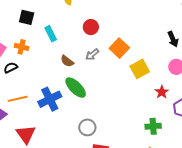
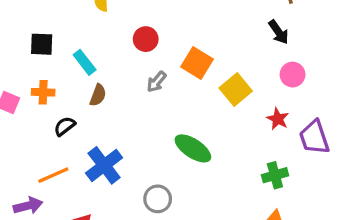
brown semicircle: (67, 61) -> (98, 95), moved, turned -96
black semicircle: (11, 68) -> (65, 126), moved
green ellipse: (76, 88) -> (193, 148), moved
gray circle: (87, 127) -> (158, 199), moved

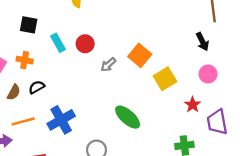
red circle: (146, 39) -> (85, 44), moved
brown semicircle: (98, 95) -> (14, 92), moved

